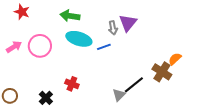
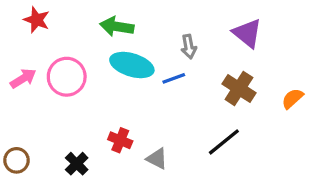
purple triangle: (128, 23) -> (247, 33), moved, turned -30
brown cross: (162, 72) -> (239, 88), moved
gray triangle: (119, 95) -> (157, 159), moved, turned -48

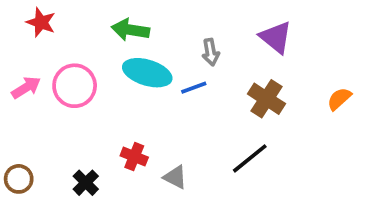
orange semicircle: (292, 98) -> (339, 99), moved

